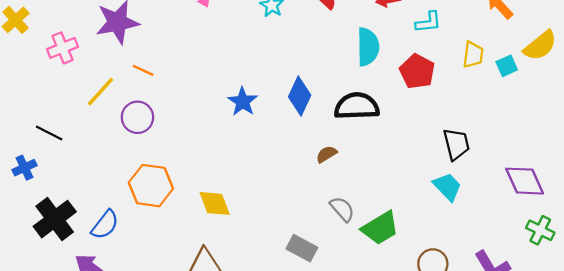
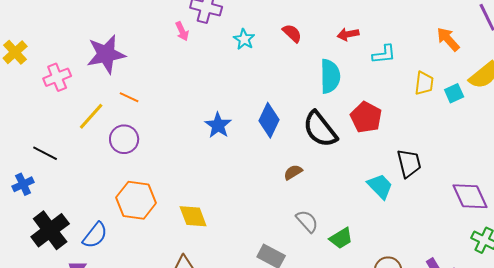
red pentagon: (417, 71) -> (366, 117), moved
black semicircle: (357, 106) -> (320, 129), turned -126
cyan trapezoid: (447, 187) -> (380, 186), moved
green trapezoid: (380, 228) -> (341, 238), size x0.7

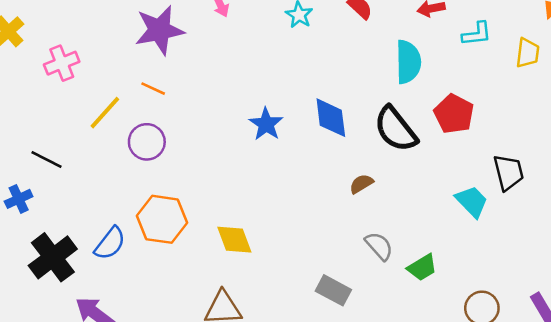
purple star: (106, 54) -> (159, 30), moved
yellow trapezoid: (424, 83) -> (528, 53), moved
blue diamond: (269, 120) -> (331, 118), turned -32
blue semicircle: (95, 235) -> (110, 243), moved

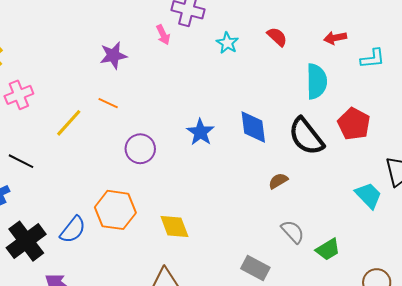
purple star: (159, 30) -> (113, 55), size x0.7
pink cross: (62, 63) -> (19, 95), moved
purple circle: (147, 142) -> (140, 149), moved

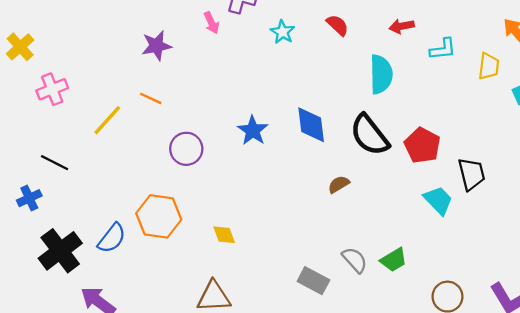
red pentagon: (354, 124) -> (422, 145), moved
yellow diamond: (174, 227) -> (224, 235), size x0.7
gray semicircle: (293, 232) -> (355, 260), moved

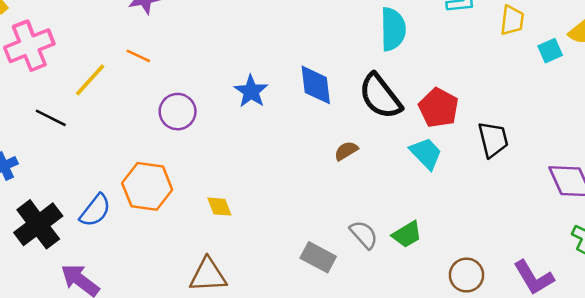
pink cross: (52, 89) -> (29, 46), size x1.4
black line: (55, 163) -> (51, 118), moved
cyan trapezoid: (438, 200) -> (426, 153), moved

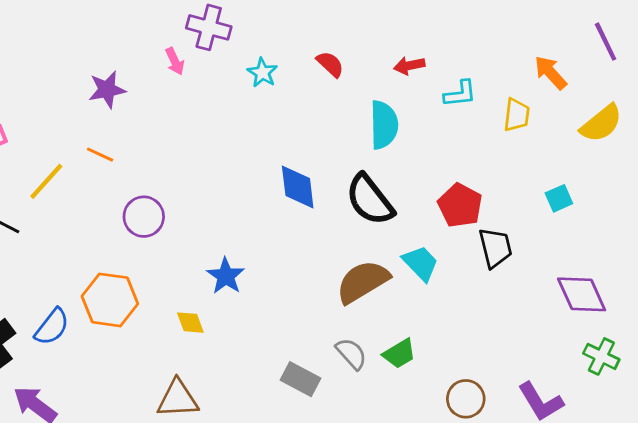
cyan square: (550, 51) -> (559, 198), moved
blue star: (251, 91) -> (226, 276), moved
red pentagon: (439, 108) -> (460, 205), moved
brown semicircle: (346, 151) -> (363, 282), moved, size x2.0

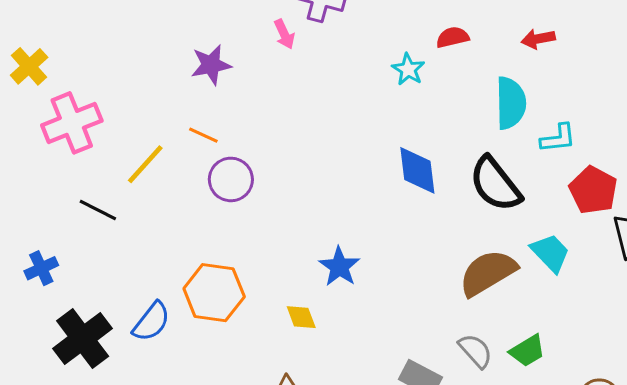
red semicircle: (330, 64) -> (453, 37), turned -56
cyan star: (262, 73) -> (408, 69), moved
cyan L-shape: (460, 94) -> (558, 138), moved
purple circle: (144, 217) -> (231, 179), moved

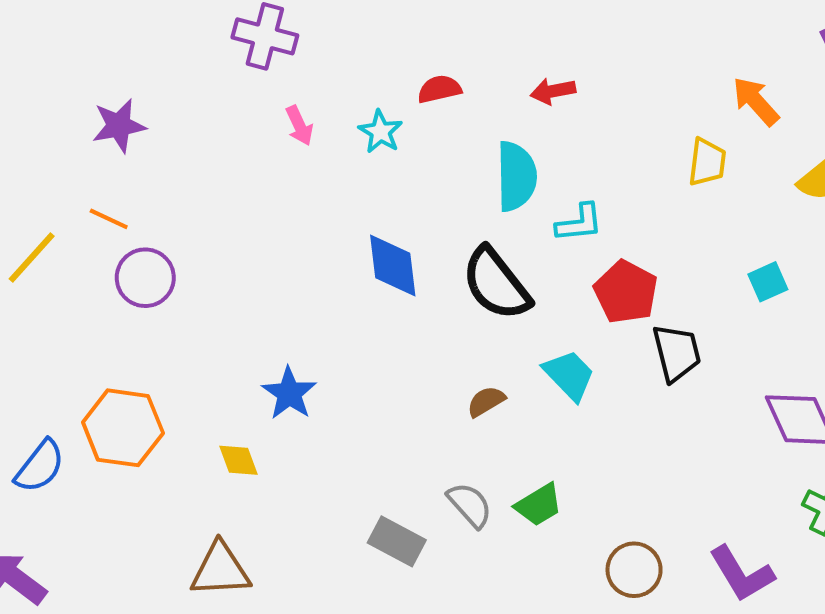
pink arrow: (284, 34) -> (299, 126), moved
brown semicircle: (488, 273) -> (486, 401), size x0.5

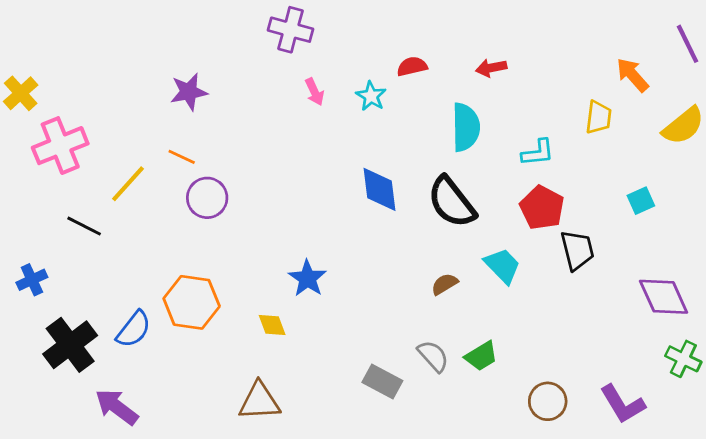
cyan L-shape: (579, 223) -> (538, 153), moved

